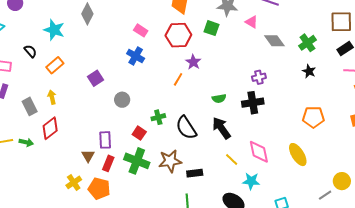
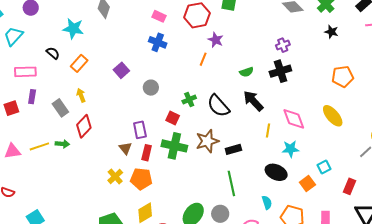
yellow line: (232, 159) -> (268, 130), turned 64

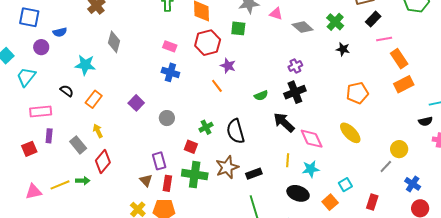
orange line: (203, 59) -> (217, 86), turned -56
black arrow: (253, 101) -> (284, 122), moved
black semicircle: (218, 106) -> (236, 131), turned 30
yellow line: (268, 130) -> (288, 160), moved

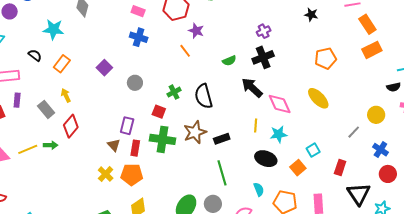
yellow circle: (399, 149) -> (376, 115), moved
purple rectangle: (159, 161) -> (127, 126), turned 30

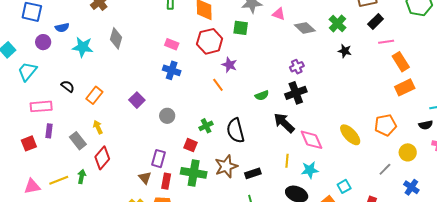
cyan star: (53, 29) -> (83, 47), moved
orange pentagon: (325, 58) -> (386, 125), moved
green arrow: (51, 145) -> (82, 177), turned -80

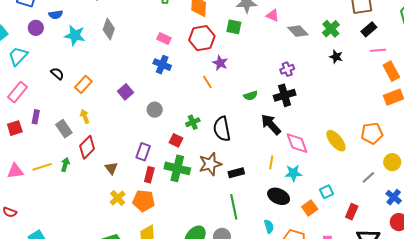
pink rectangle: (41, 106) -> (17, 92), moved, turned -50
brown triangle: (145, 178) -> (111, 168), moved

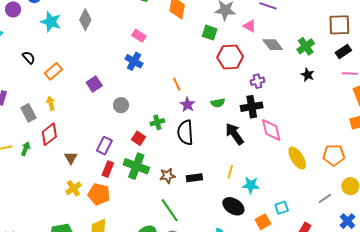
red hexagon: (202, 38) -> (230, 57), moved
purple star: (220, 63) -> (187, 105), moved
pink diamond: (297, 143) -> (271, 130), moved
brown star: (210, 164) -> (167, 176), moved, size x0.7
green line: (234, 207) -> (170, 210), moved, turned -30

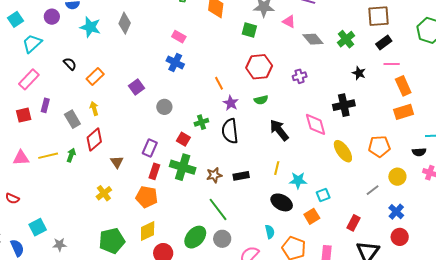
red hexagon: (230, 57) -> (259, 67), moved
black star: (308, 75) -> (359, 73), moved
black cross: (252, 107) -> (344, 105), moved
yellow cross: (73, 188) -> (104, 193), moved
cyan square: (282, 208) -> (323, 195), moved

